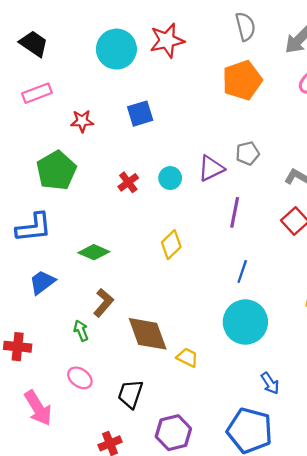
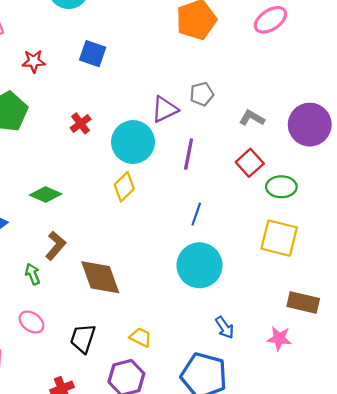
blue square: (140, 114) -> (93, 54), turned 36
cyan circle: (170, 178) -> (133, 142), moved, size x1.8
yellow trapezoid: (187, 357) -> (141, 337), moved

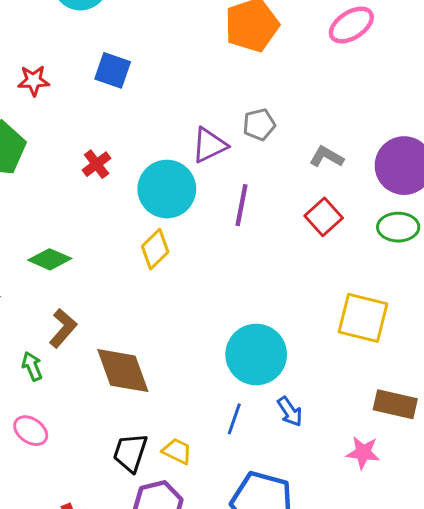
green ellipse: (281, 187) -> (398, 227), moved
blue line: (196, 214) -> (234, 419), moved
blue arrow: (225, 328) -> (290, 412), moved
black trapezoid: (83, 338) -> (130, 453), moved

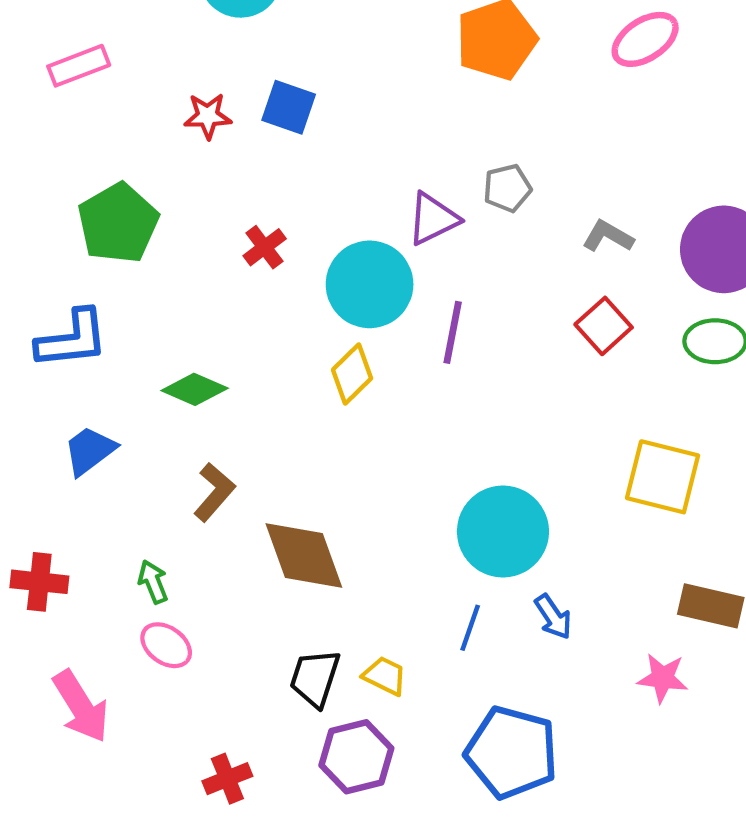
red star: (34, 81) -> (208, 116), moved
purple line: (242, 205) -> (453, 332), moved
green arrow: (32, 366) -> (153, 582), moved

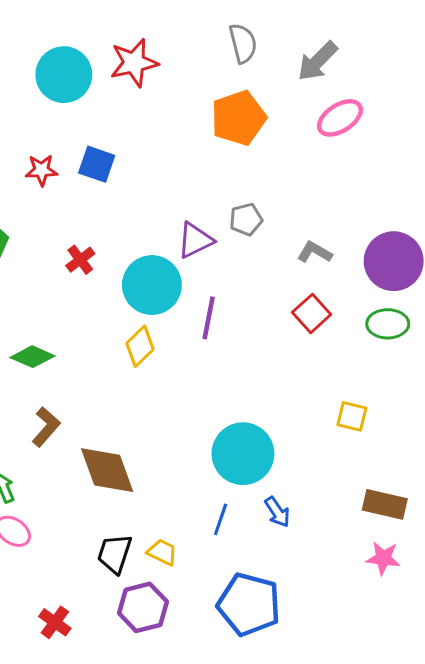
yellow square: (663, 477) -> (352, 416), size x0.6
pink star: (663, 678) -> (383, 558), moved
red cross: (227, 779) -> (55, 622), turned -32

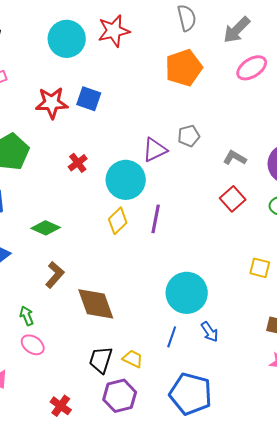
red star: (41, 170) -> (52, 103), size x1.5
purple line: (209, 318) -> (156, 219), moved

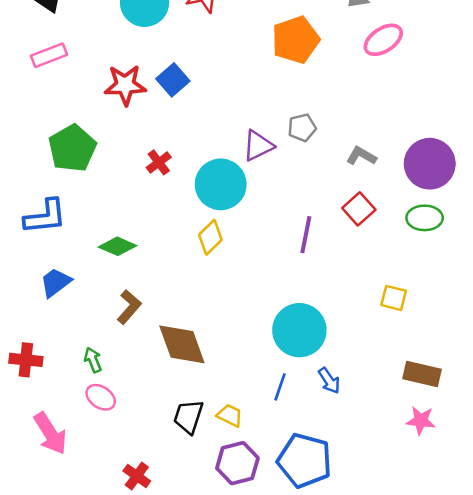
blue square: (89, 99) -> (173, 80), turned 30
purple line: (156, 219) -> (306, 235), moved
purple hexagon: (120, 396) -> (237, 463), moved

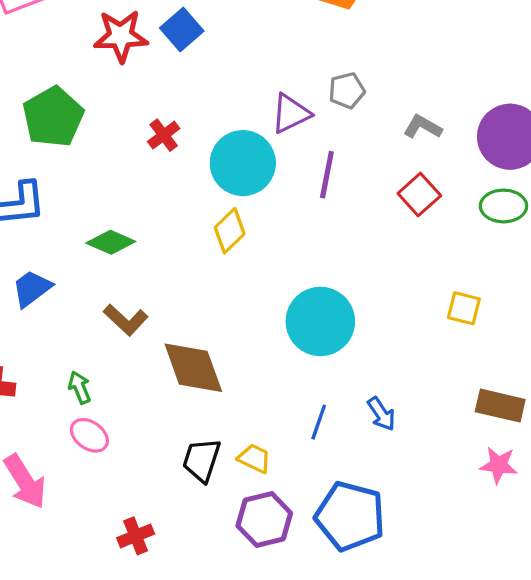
purple line: (306, 235) -> (327, 175), moved
brown L-shape: (129, 307) -> (126, 320), turned 92
cyan circle: (299, 330) -> (320, 321), moved
red cross: (137, 476) -> (136, 536), turned 32

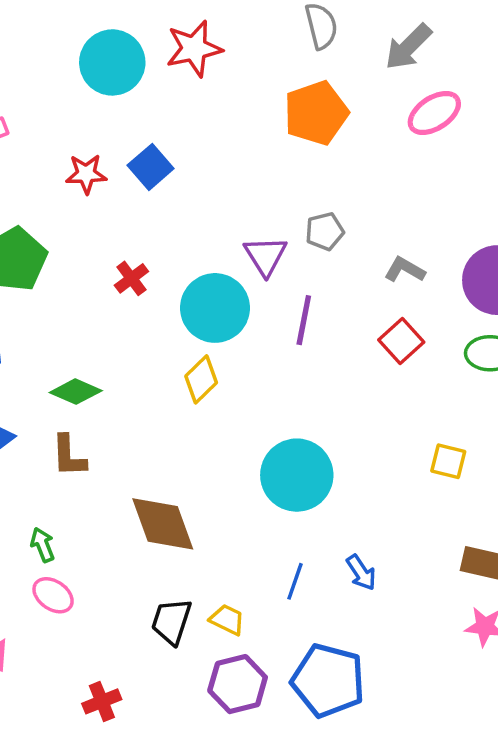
red star: (121, 36) -> (86, 174), size x0.7
purple triangle: (291, 114) -> (265, 256), turned -36
brown L-shape: (126, 320) -> (69, 456), moved, turned 45

